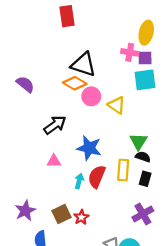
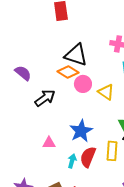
black arrow: (55, 125) -> (45, 98), moved
blue star: (89, 148) -> (81, 131), turned 30

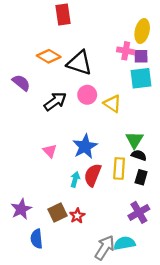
orange diamond: (68, 72) -> (49, 56), moved
black arrow: (45, 98) -> (55, 101), moved
pink triangle: (49, 143) -> (50, 151), moved, turned 48

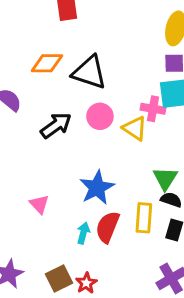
pink cross: (126, 51) -> (153, 109), moved
orange diamond: (49, 56) -> (47, 63), turned -30
pink triangle: (50, 151) -> (39, 204), moved

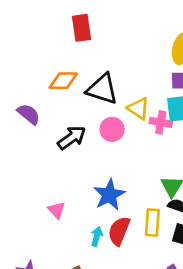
yellow triangle: (135, 128) -> (138, 108), moved

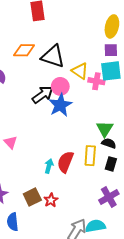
black arrow: (72, 138) -> (43, 95), moved
blue star: (109, 195) -> (60, 105), moved
pink triangle: (56, 210) -> (11, 142), moved

